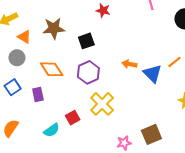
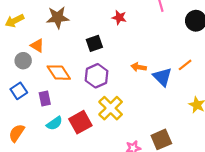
red star: (103, 10) -> (119, 17), moved
brown star: (54, 28) -> (58, 17), moved
orange triangle: (24, 37) -> (37, 46), moved
red square: (73, 118) -> (80, 122), size x1.5
cyan semicircle: (52, 130) -> (54, 123), moved

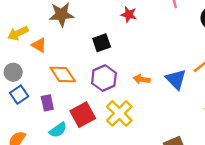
yellow arrow: (14, 21) -> (18, 33), moved
gray circle: (23, 61) -> (13, 72), moved
orange arrow: (139, 67) -> (142, 79), moved
red square: (80, 122) -> (83, 115), moved

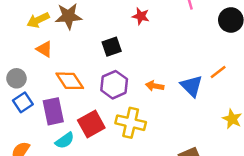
yellow arrow: (18, 33) -> (38, 20), moved
purple rectangle: (47, 103) -> (53, 111), size x1.5
yellow cross: (119, 113) -> (131, 123), turned -32

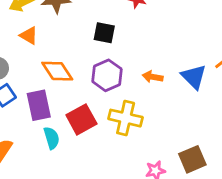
black square: (112, 47) -> (104, 33), turned 30
cyan semicircle: (65, 140) -> (52, 138), turned -72

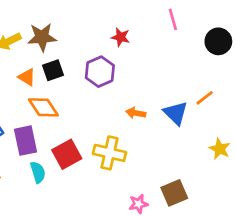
black square: (104, 33) -> (53, 70), moved, turned -30
orange triangle: (29, 36) -> (27, 77), moved
purple hexagon: (107, 75) -> (100, 72), moved

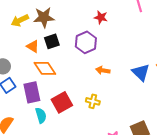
orange arrow: (136, 113) -> (103, 70), moved
yellow cross: (109, 153) -> (93, 101), size x0.6

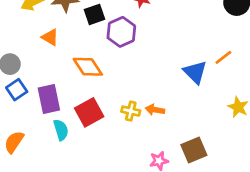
black square: (52, 41) -> (95, 14), moved
orange diamond: (45, 68) -> (88, 67), moved
orange arrow: (103, 70) -> (155, 110), moved

